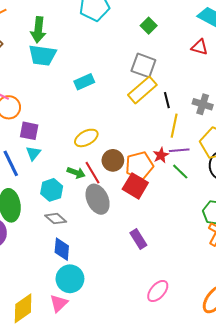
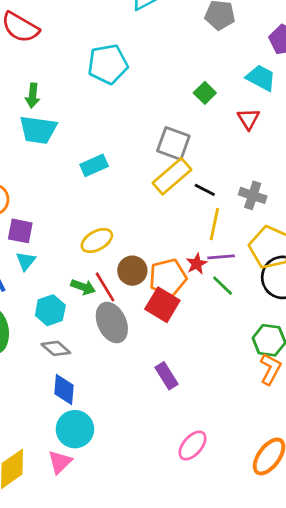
green square: (149, 26) -> (205, 93), moved
green arrow: (38, 30) -> (33, 96), size x0.7
red triangle: (200, 47) -> (249, 119), turned 42
black line: (167, 100) -> (205, 190), turned -49

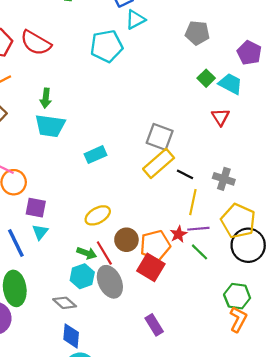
cyan pentagon: (108, 64) -> (107, 46), moved
green square: (205, 93) -> (206, 78), moved
cyan hexagon: (50, 310) -> (82, 276), moved

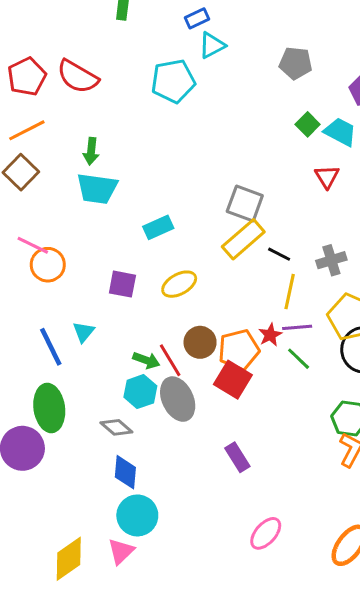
gray cross: (224, 179) -> (331, 260), turned -35
purple square: (36, 208) -> (122, 284), moved
yellow ellipse: (98, 215) -> (179, 284), moved

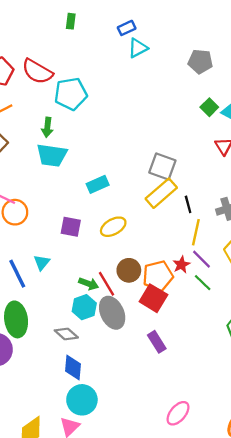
cyan pentagon: (173, 81) -> (71, 94), moved
black line: (279, 254) -> (188, 204), turned 48
purple line: (297, 327) -> (201, 259), turned 50
purple rectangle: (237, 457) -> (157, 342), moved

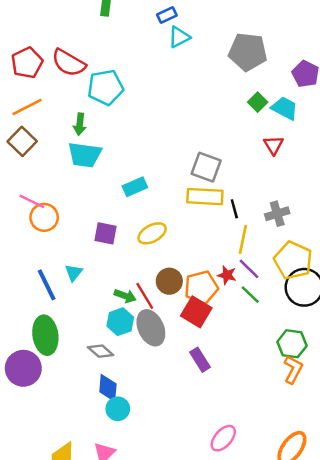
gray pentagon: (200, 61) -> (248, 52), size x1.4
yellow rectangle: (161, 193) -> (205, 197), turned 44
red star: (181, 265) -> (227, 275), turned -30
cyan circle: (82, 400) -> (118, 409), moved, size x0.7

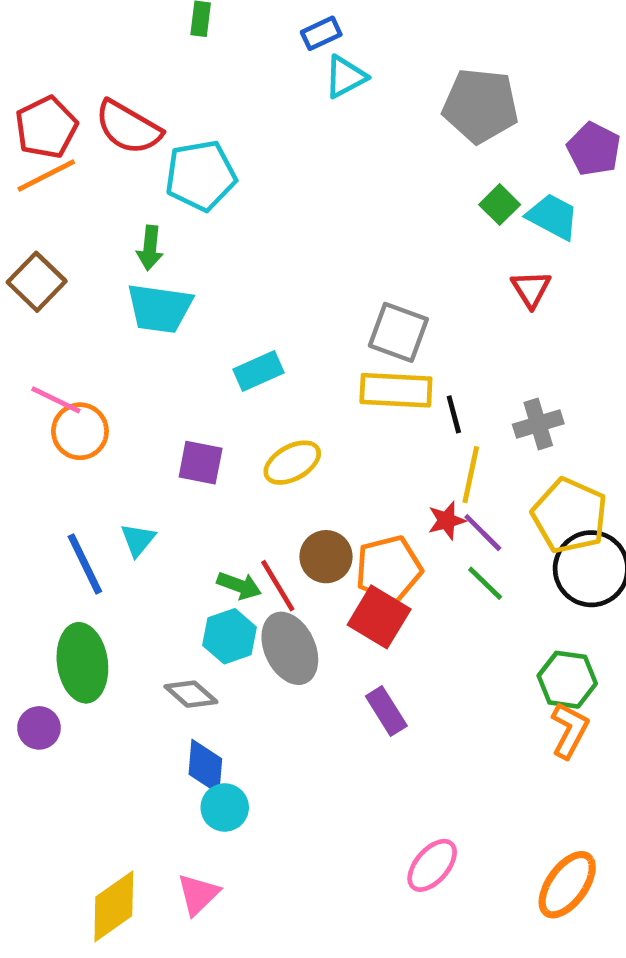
orange line: (27, 107) -> (46, 176), moved
red star: (227, 275) -> (447, 520), moved, turned -30
purple circle: (23, 368) -> (39, 728), size x0.6

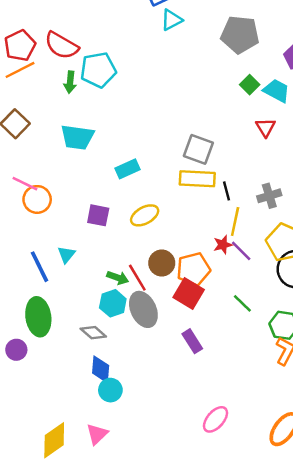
green arrow: (150, 248) -> (70, 82), moved
green line: (485, 583) -> (242, 303), moved

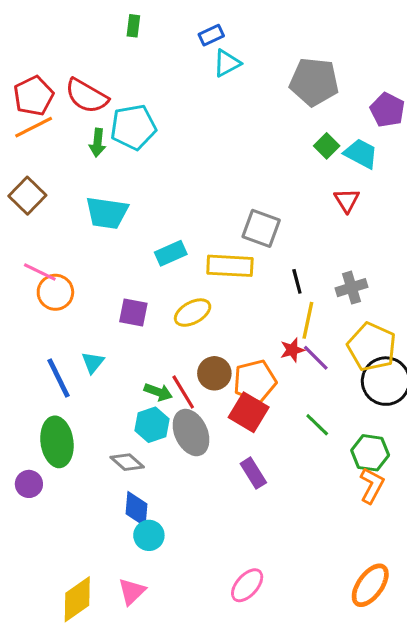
yellow rectangle: (197, 179) -> (230, 266), moved
pink ellipse: (216, 419) -> (247, 585), moved

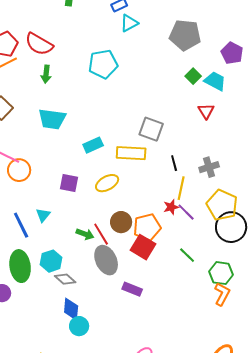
cyan pentagon: (133, 127) -> (103, 64), moved
cyan hexagon: (152, 425) -> (51, 261), moved
purple rectangle: (253, 473) -> (132, 289), moved, turned -36

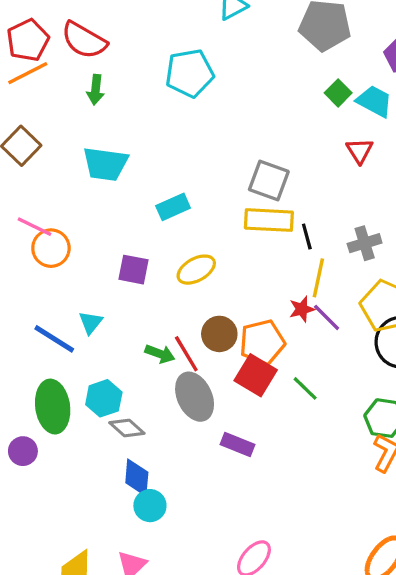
yellow rectangle: (131, 153) -> (269, 220), moved
blue line: (21, 225) -> (54, 339), turned -32
green line: (187, 255) -> (305, 388), moved

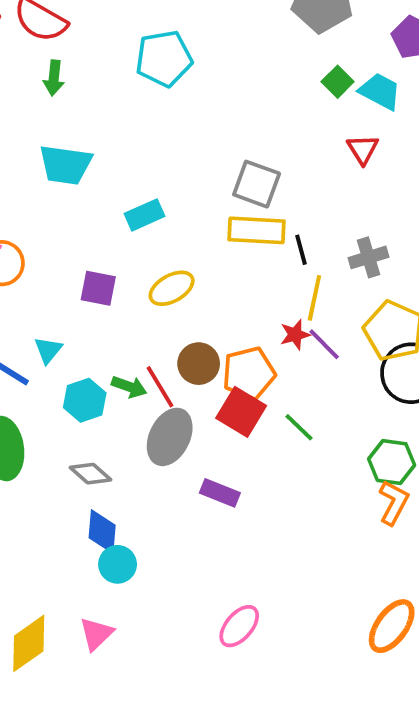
gray ellipse: (195, 397) -> (170, 437), turned 51
cyan hexagon: (104, 398) -> (85, 400), moved

